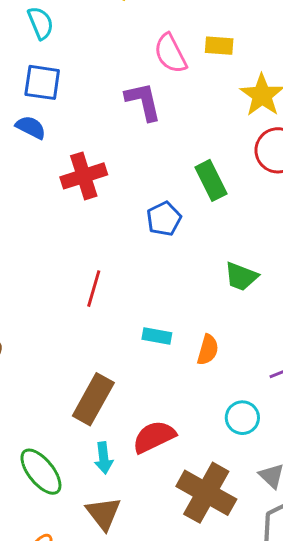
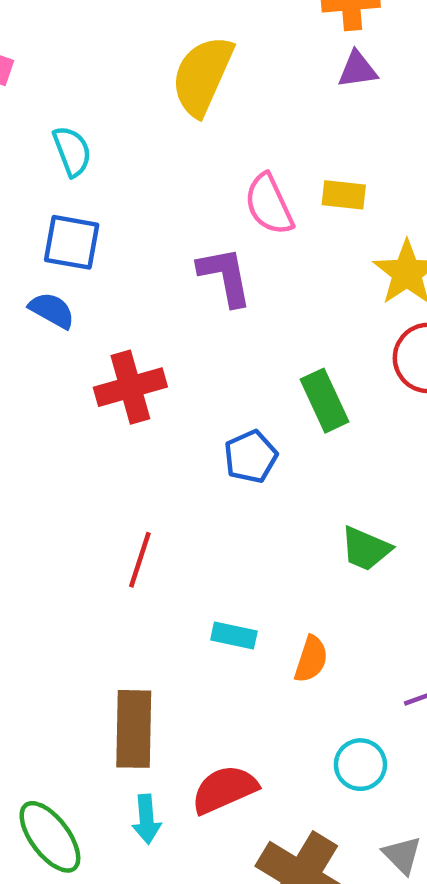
brown rectangle: (93, 399) -> (134, 729), turned -30

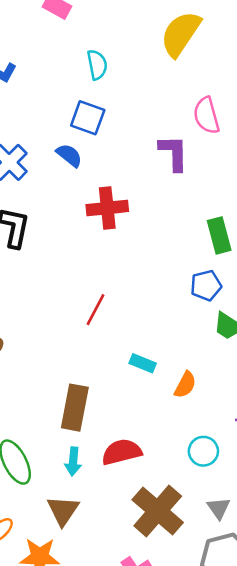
blue pentagon: (251, 457) -> (206, 285), moved

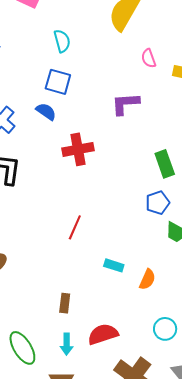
pink semicircle: (206, 116) -> (149, 58), moved, size x0.7
purple L-shape: (174, 153) -> (125, 104), turned -88
brown rectangle: (75, 408) -> (65, 303), size x0.6

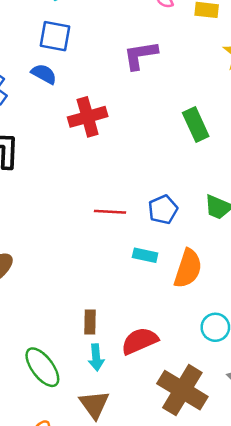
blue pentagon: (158, 203) -> (163, 210), moved
red line: (75, 227) -> (110, 212), moved, turned 75
orange semicircle: (147, 279) -> (188, 268), size x1.5
brown rectangle: (65, 303) -> (90, 322), moved

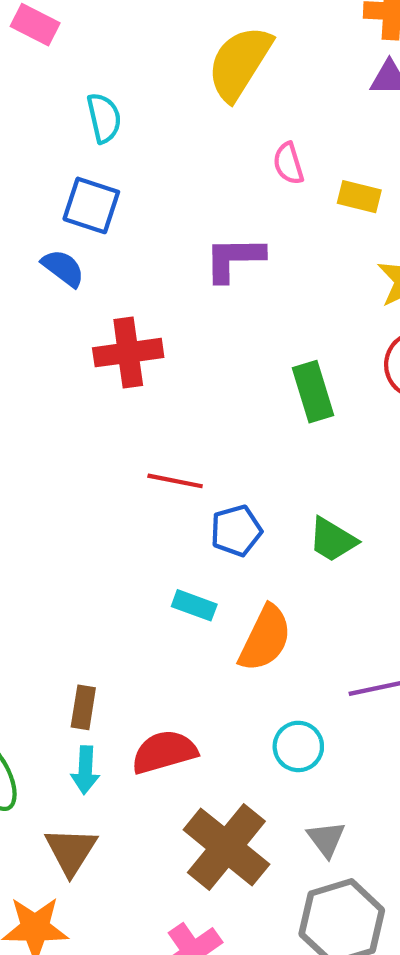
red line: (110, 212) -> (175, 481), moved

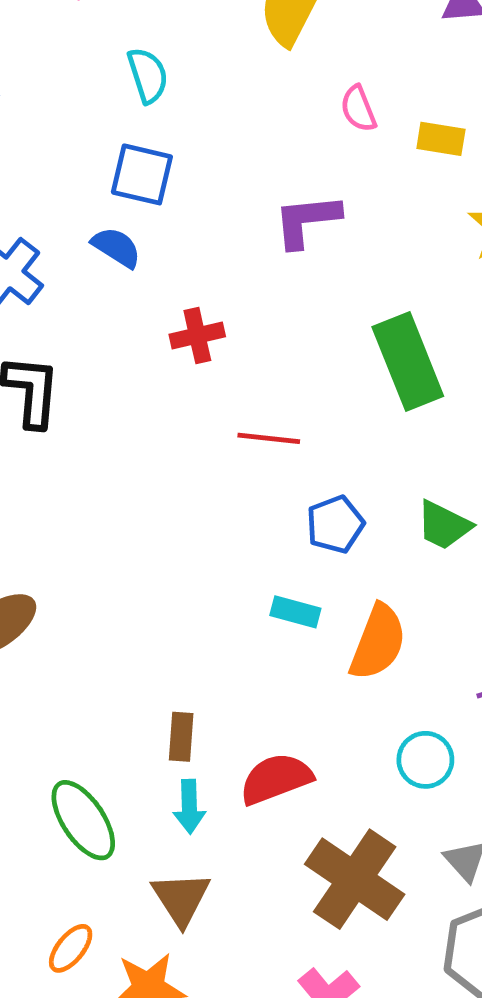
red cross: (128, 353) -> (197, 336), size x0.7
green rectangle: (313, 392) -> (408, 362), size x1.4
red line: (175, 481) -> (269, 438), moved

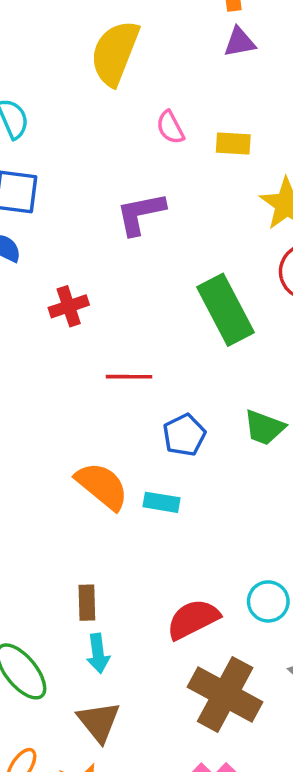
orange semicircle: (378, 642) -> (102, 486), moved, turned -66
red semicircle: (276, 779) -> (193, 619), moved

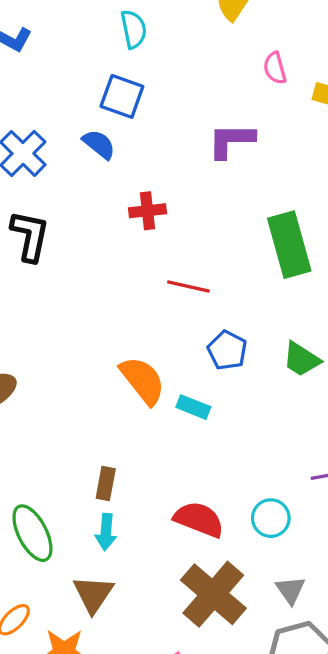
blue pentagon: (184, 435) -> (227, 350), turned -30
red semicircle: (193, 619) -> (199, 519), turned 36

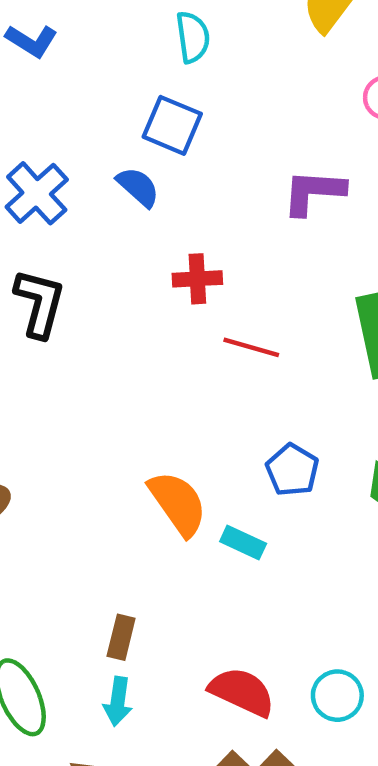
red line: (188, 286) -> (251, 347), moved

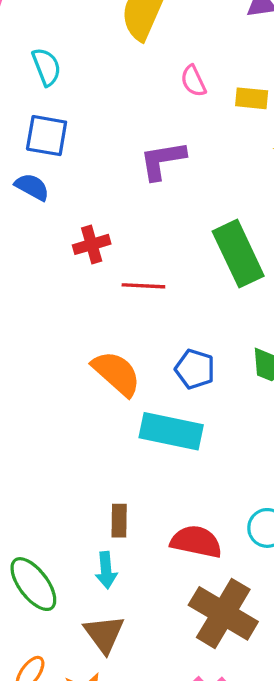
orange semicircle: (178, 503) -> (116, 373), moved
cyan rectangle: (243, 543) -> (171, 431), size x1.8
brown rectangle: (121, 637) -> (119, 521), moved

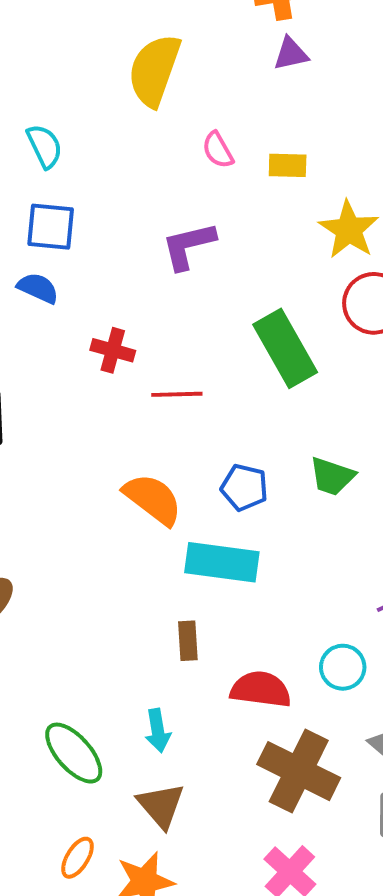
red cross: (92, 244) -> (113, 350), turned 36
brown rectangle: (119, 521) -> (188, 641), moved

